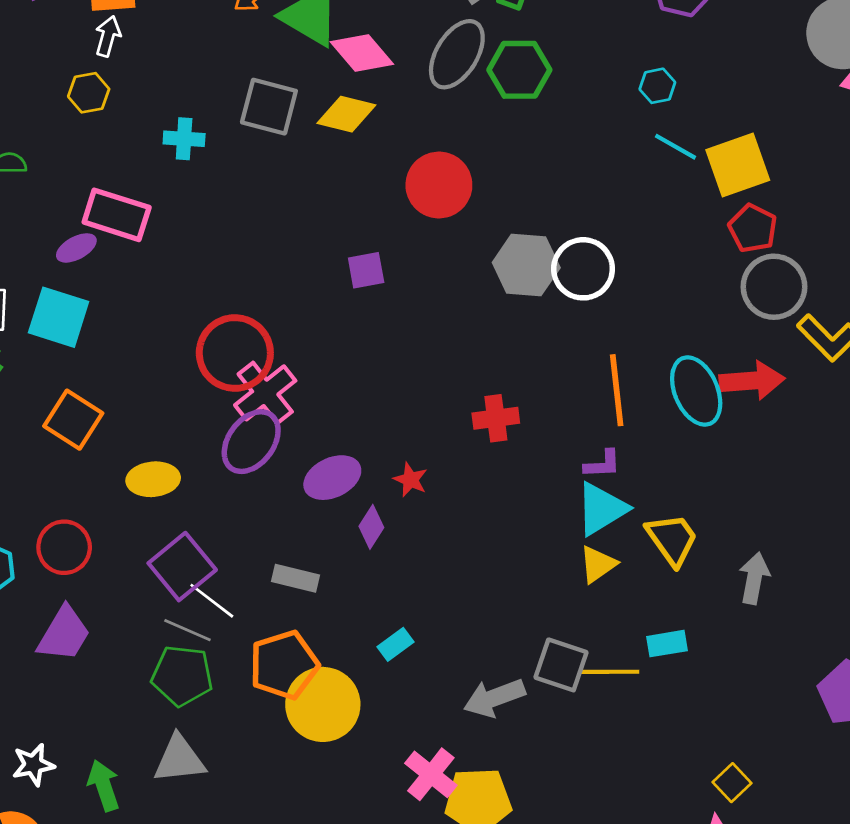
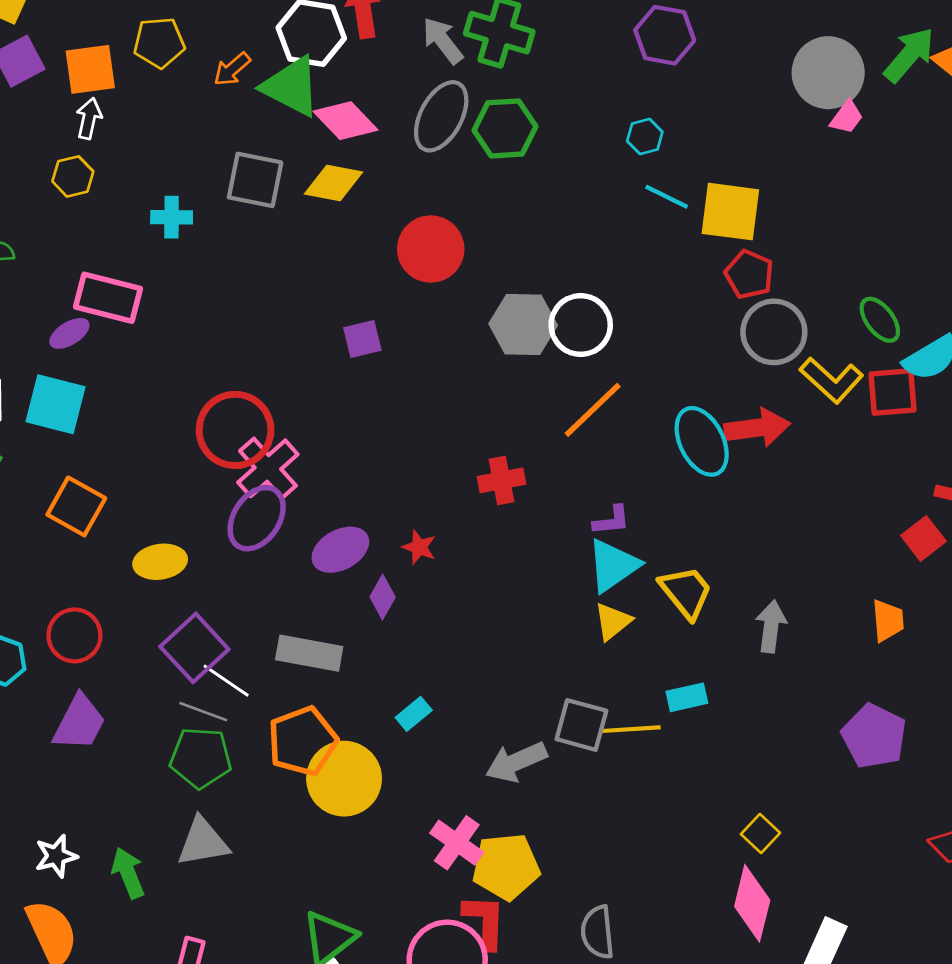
yellow square: (738, 165) -> (730, 212), turned 30
orange line: (617, 390) -> (593, 410), moved, turned 56
gray rectangle: (295, 578) -> (309, 653), size x1.4

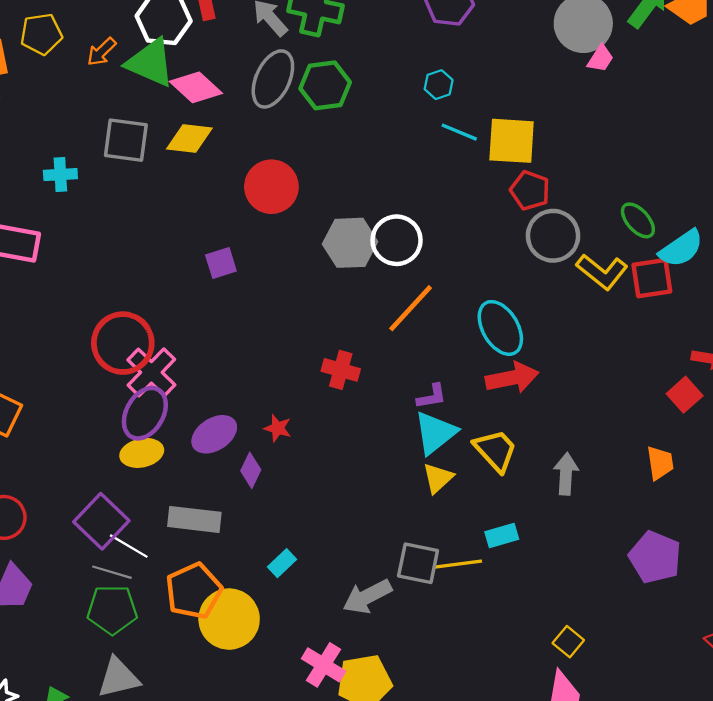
red arrow: (757, 428) -> (512, 378), moved
red cross: (502, 480) -> (341, 370), turned 30
yellow ellipse: (160, 562) -> (142, 453), moved

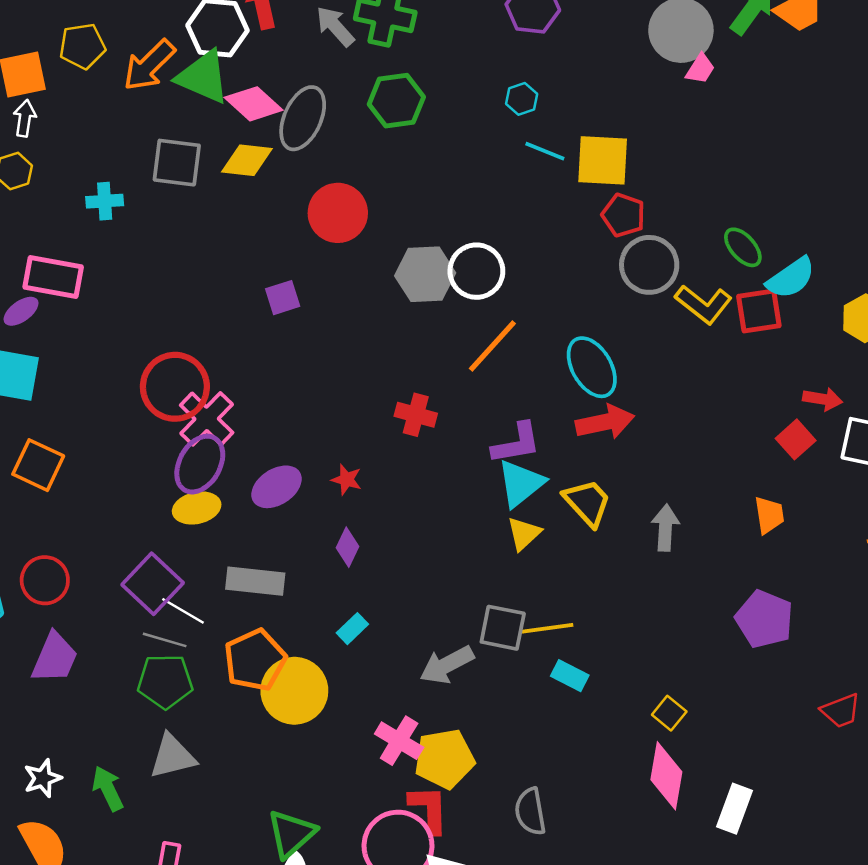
orange arrow: (102, 52) -> (149, 65), size x1.6
gray ellipse: (273, 79) -> (303, 118), moved
purple L-shape: (432, 396) -> (516, 443), size x1.5
purple diamond: (251, 470) -> (347, 547), moved
cyan rectangle: (502, 535) -> (570, 676), moved, turned 44

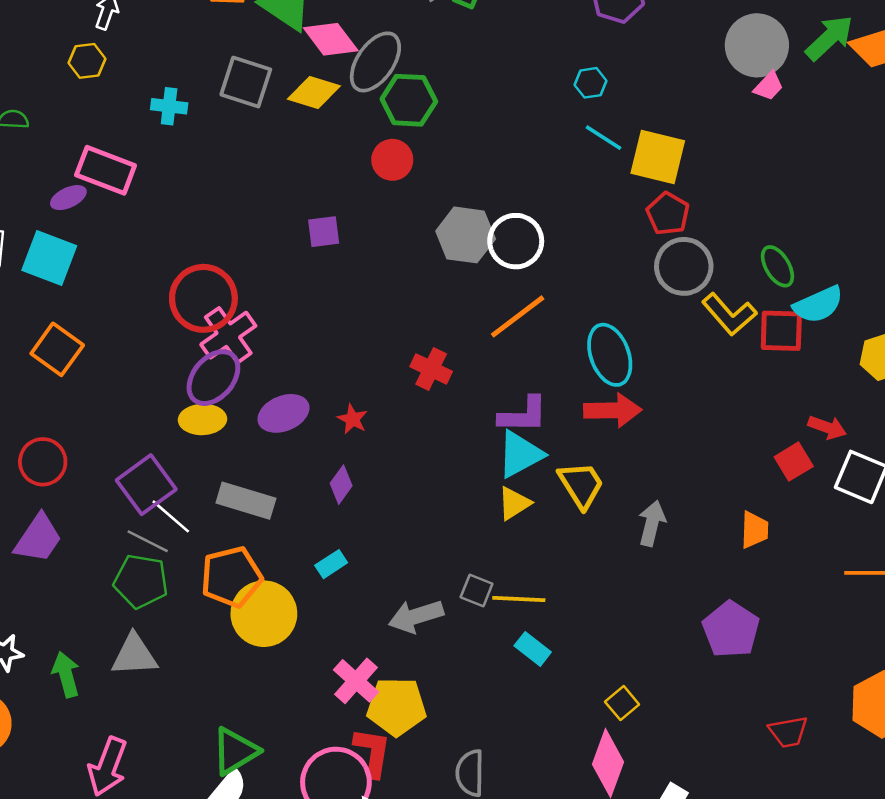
green hexagon: (396, 101) -> (409, 100), moved
red circle: (338, 213) -> (392, 160), size x0.7
gray square: (503, 628) -> (477, 590), size x0.7

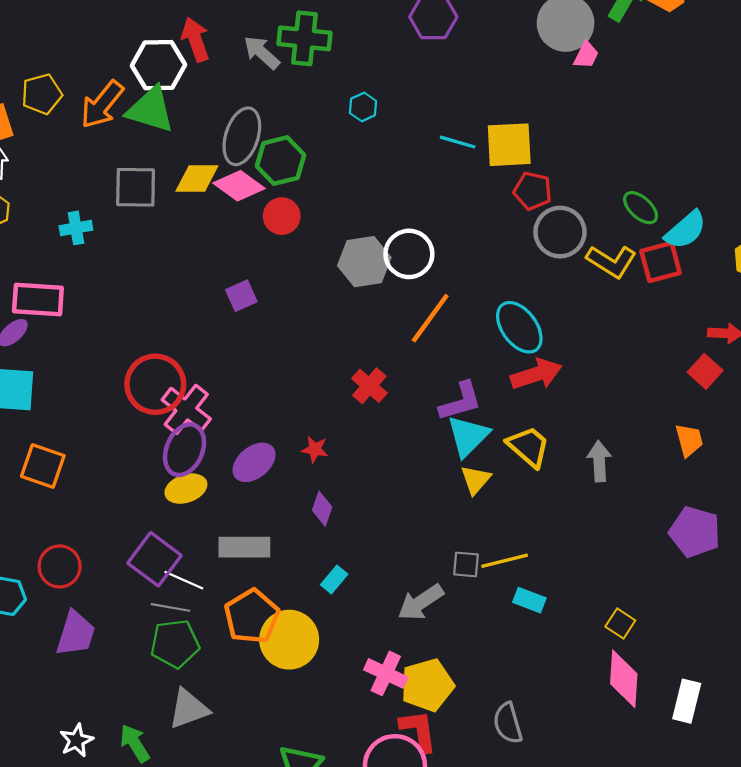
pink diamond: (331, 39) -> (239, 186), moved
cyan hexagon: (590, 83) -> (363, 107), moved
red cross: (431, 369) -> (369, 386), turned 32

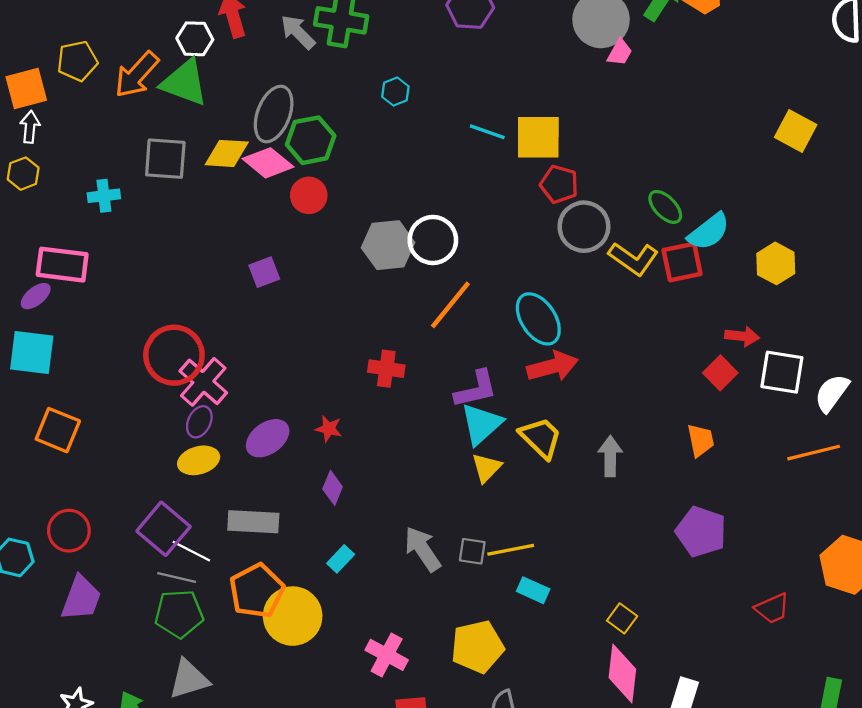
white hexagon: (158, 65) -> (195, 39), size x0.7
red cross: (369, 386) -> (386, 369), turned -36
purple ellipse: (185, 450) -> (199, 422), size x0.6
gray arrow: (421, 602) -> (423, 549), moved, turned 87
yellow pentagon: (427, 685) -> (477, 647), moved

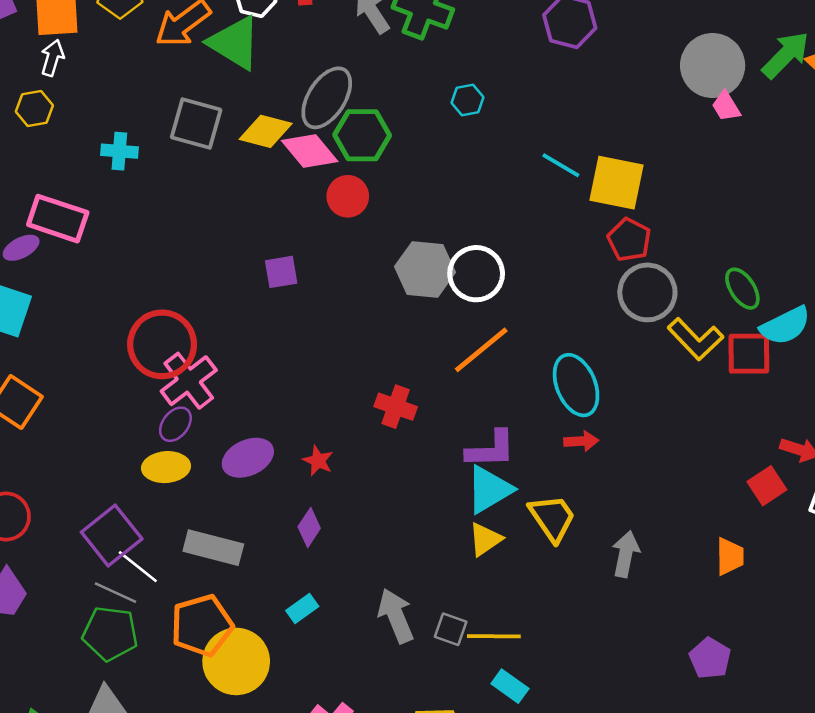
pink trapezoid: (620, 52) -> (726, 106), turned 108
red arrow: (552, 366) -> (581, 441), size x0.6
purple pentagon: (701, 532) -> (710, 658), size x0.7

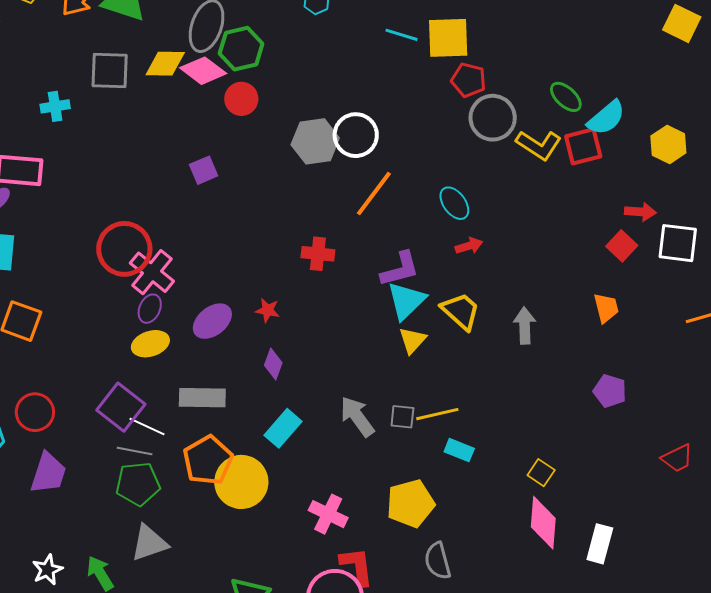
cyan ellipse: (576, 385) -> (454, 203), size x0.7
cyan rectangle: (302, 608) -> (283, 428), size x1.5

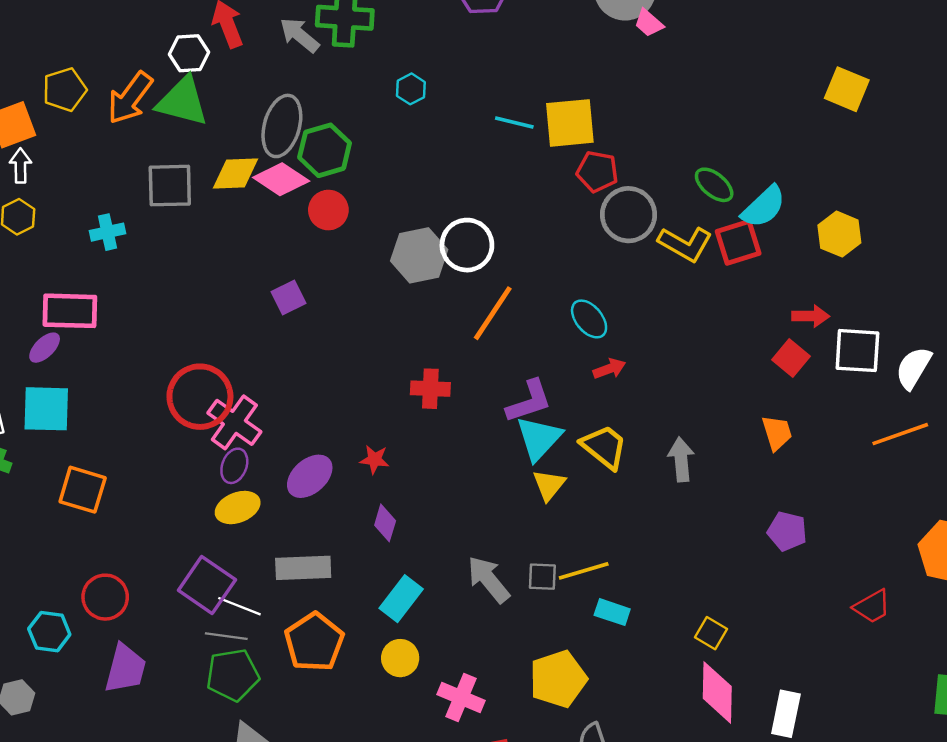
yellow circle: (241, 482) -> (400, 658), moved, size x0.6

